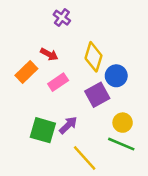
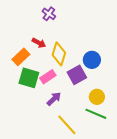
yellow diamond: (93, 57) -> (59, 54), moved
pink rectangle: (58, 82) -> (48, 77), moved
green square: (43, 130) -> (29, 78), moved

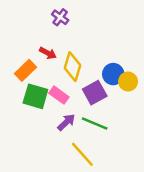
pink rectangle: (48, 77) -> (59, 95), turned 70
yellow circle: (97, 97) -> (128, 81), moved
green line: (96, 114) -> (95, 123), moved

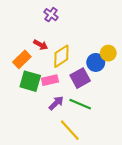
yellow diamond: (72, 67) -> (61, 56), turned 40
yellow circle: (128, 81) -> (108, 53), moved
pink rectangle: (59, 95) -> (50, 80), turned -49

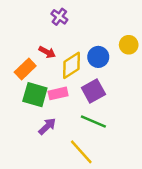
yellow circle: (108, 53) -> (129, 45), moved
blue circle: (96, 62) -> (98, 57), moved
purple arrow: (56, 103) -> (47, 126), moved

